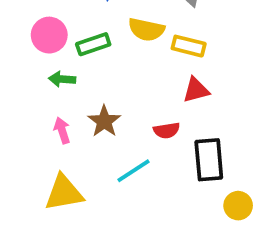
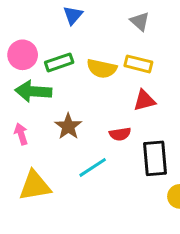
yellow semicircle: (146, 30) -> (102, 69), moved
green arrow: (62, 79) -> (33, 91), size x1.6
pink arrow: (62, 130) -> (21, 134), moved

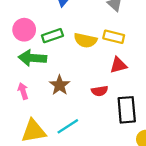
cyan line: (93, 167) -> (68, 126), moved

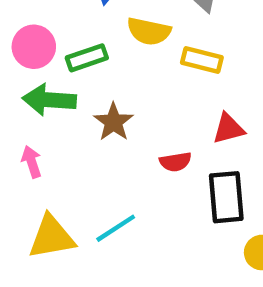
yellow semicircle: (85, 40) -> (149, 31), moved
red triangle: (118, 65) -> (228, 129), moved
brown star: (60, 85) -> (113, 122), moved

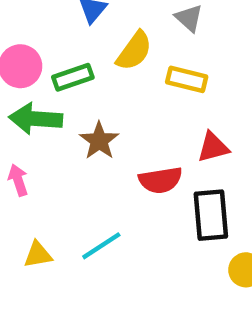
yellow semicircle: (149, 31) -> (134, 51), turned -66
red semicircle: (175, 162) -> (160, 180), size x1.4
yellow triangle: (51, 237) -> (38, 255), size x0.6

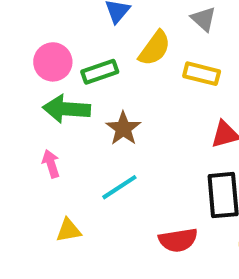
red semicircle: (160, 180) -> (178, 240), moved
cyan line: (101, 246) -> (119, 187), moved

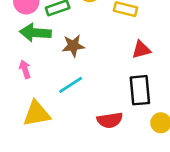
brown star: (123, 129) -> (73, 46), turned 30
yellow triangle: (68, 230) -> (37, 114), size x1.6

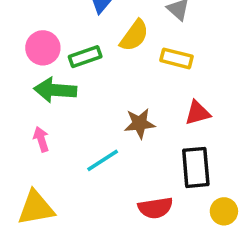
brown star: (73, 46) -> (140, 123), moved
yellow triangle: (37, 114) -> (36, 208), moved

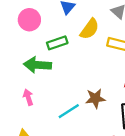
pink circle: (43, 48) -> (29, 20), moved
brown star: (140, 123) -> (95, 98), moved

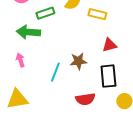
cyan line: (69, 111) -> (55, 72), turned -36

